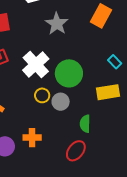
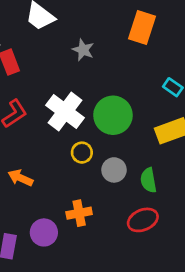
gray star: (57, 24) -> (83, 50), size x0.7
gray circle: (61, 102) -> (114, 170), moved
red ellipse: (76, 151) -> (143, 220), turned 40

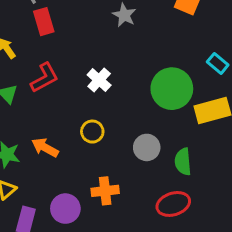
white cross: (65, 112) -> (99, 80), size x0.6
green circle: (113, 115) -> (172, 89), moved
yellow circle: (82, 153) -> (92, 132), moved

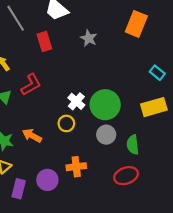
red rectangle: (44, 22) -> (44, 41), moved
white cross: (99, 80) -> (76, 101), moved
green circle: (172, 89) -> (105, 105), moved

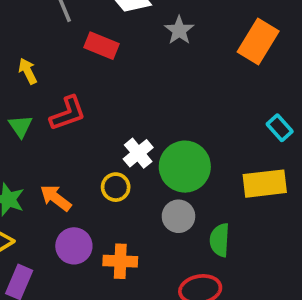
gray star: (89, 38) -> (179, 30), moved
red rectangle: (44, 41) -> (101, 46), turned -60
purple circle: (47, 180) -> (74, 246), moved

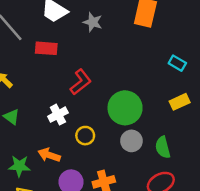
red L-shape: (68, 113) -> (81, 82), moved
white cross: (138, 153) -> (58, 115), moved, turned 30
yellow rectangle: (265, 184) -> (180, 102), size x0.7

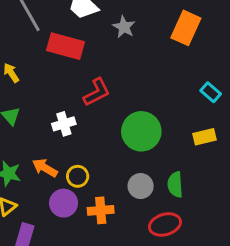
red rectangle: (46, 48) -> (66, 46), size x1.4
yellow circle: (85, 136) -> (78, 176), moved
gray circle: (131, 141) -> (141, 186), moved

